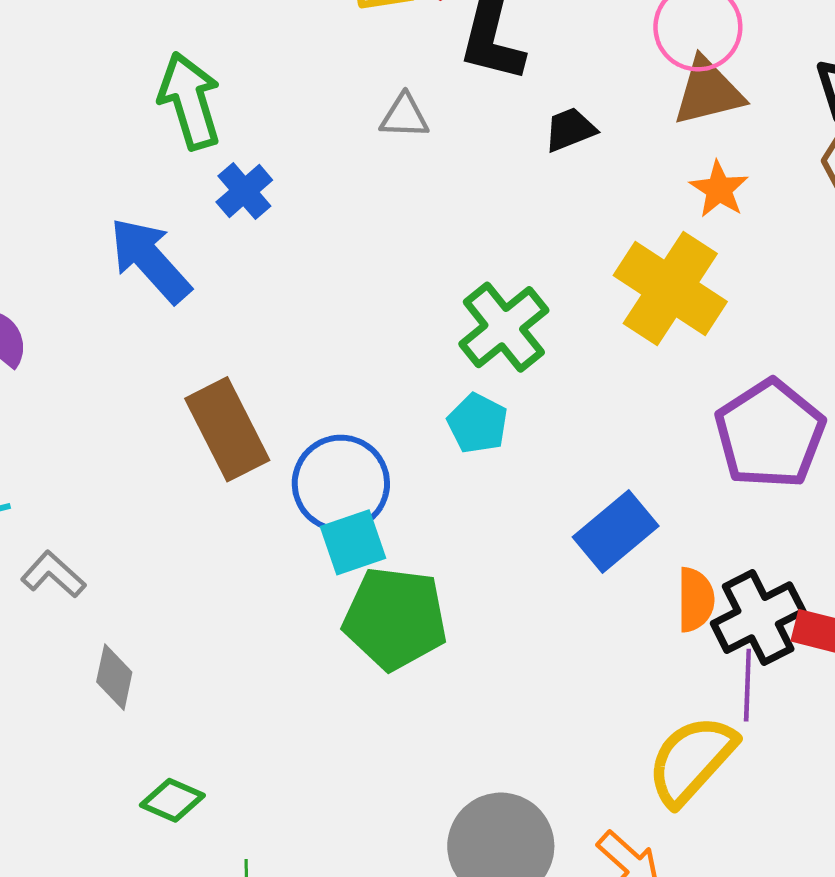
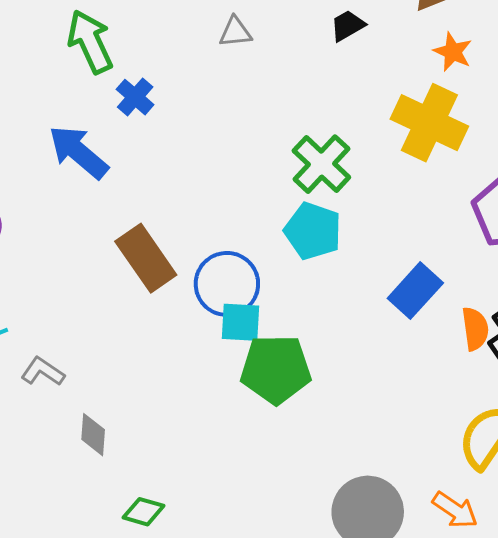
cyan pentagon: (478, 423) -> (313, 231), size x1.4
cyan square: (353, 542) -> (241, 322), turned 30

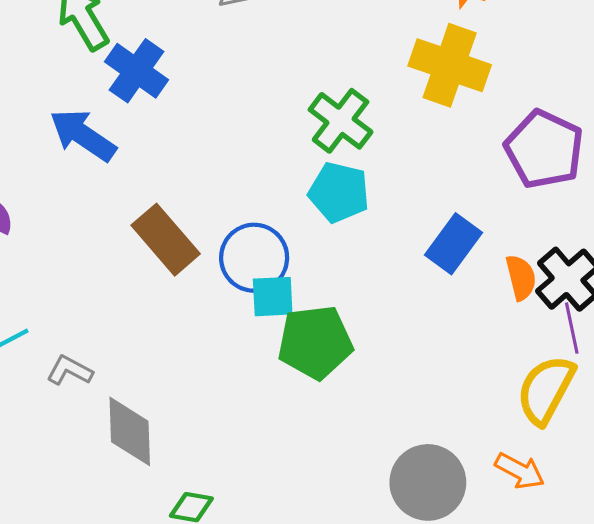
blue cross: (135, 97) -> (137, 71), size x1.5
gray diamond: (93, 435) -> (130, 431), size x1.6

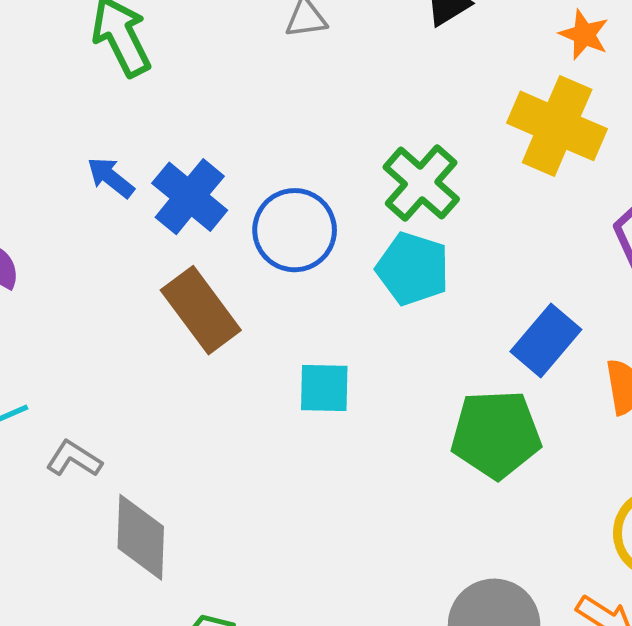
blue cross: (137, 71) -> (190, 197), moved
blue arrow: (83, 135) -> (111, 177), size x0.6
blue circle: (254, 258) -> (295, 230), moved
green pentagon: (315, 342) -> (496, 434), moved

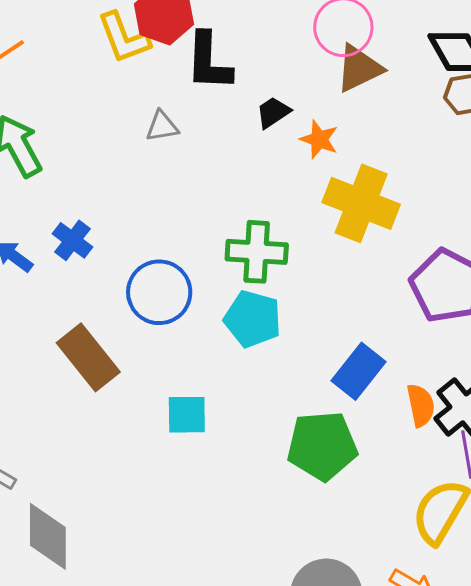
orange star: (584, 35) -> (319, 139), moved
green cross: (421, 183) -> (257, 252), turned -36
blue cross: (190, 197) -> (72, 240), moved, size x0.7

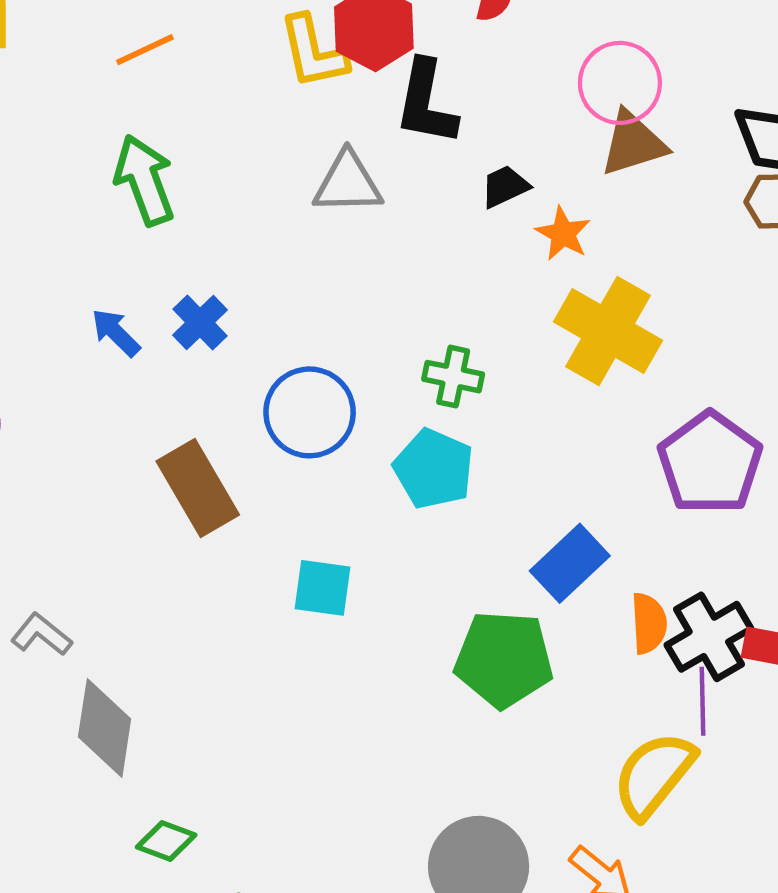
gray triangle: (162, 126) -> (348, 183), size x1.5
green cross: (257, 252) -> (453, 377), size x0.7

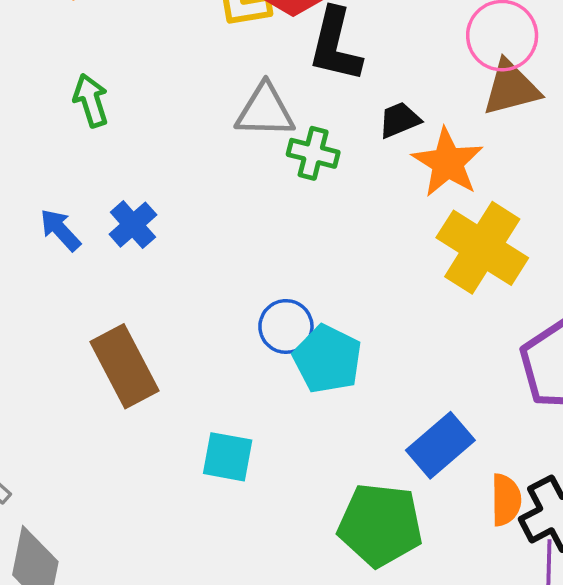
green arrow: (144, 180) -> (91, 100), size x0.7
orange star: (563, 234) -> (448, 163), size x1.5
green cross: (453, 377) -> (313, 153), moved
blue circle: (310, 412) -> (286, 326), moved, size x0.7

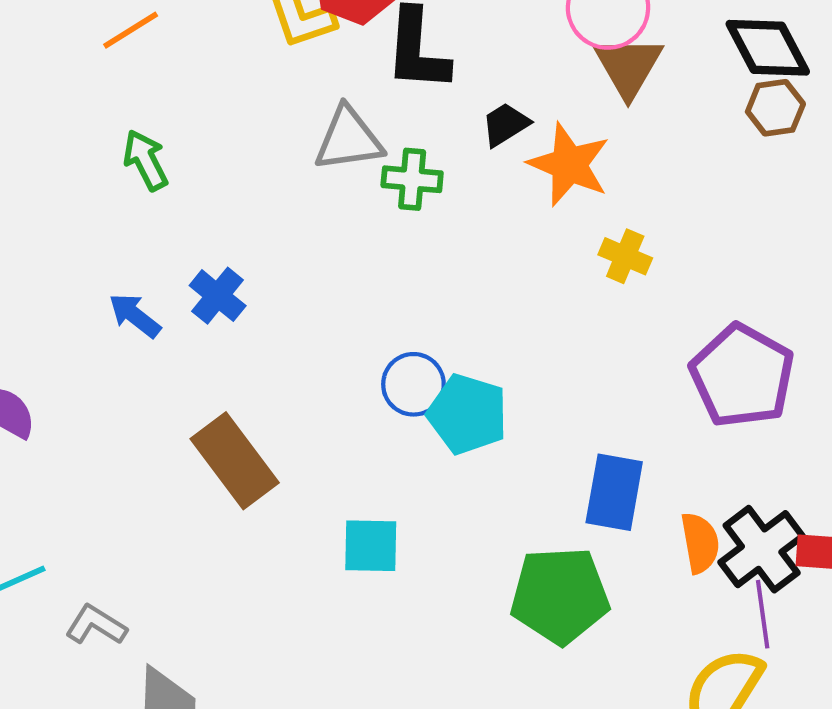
brown triangle: (511, 88) -> (628, 66), turned -36
yellow cross: (482, 248) -> (625, 256), size x0.5
blue rectangle: (440, 445) -> (614, 492), turned -30

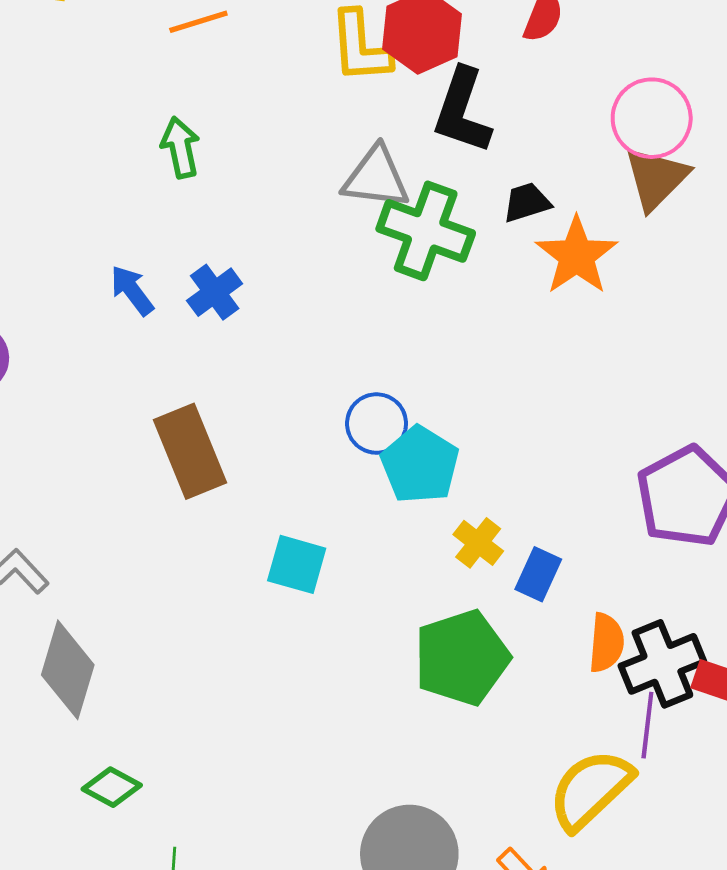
green cross: (412, 179) -> (426, 231), size x1.6
yellow cross: (625, 256) -> (478, 543), moved
blue rectangle: (614, 492) -> (538, 574), size x0.7
green pentagon: (560, 596) -> (462, 658), turned -30

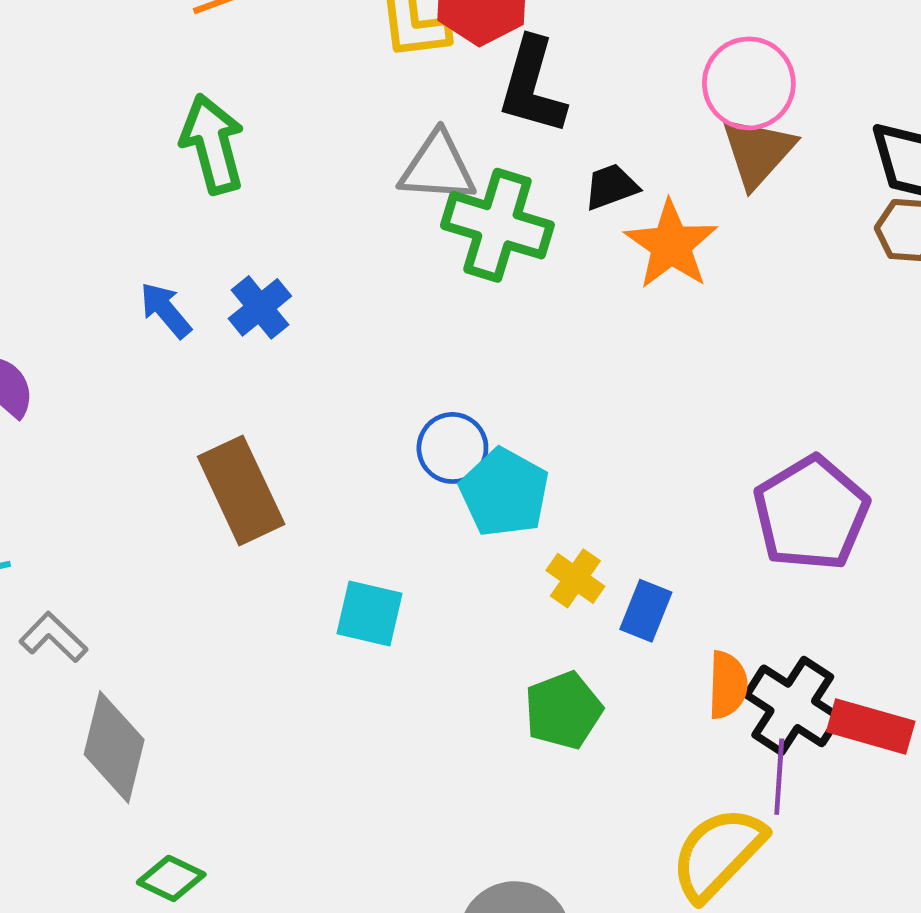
green arrow: (180, 147) -> (213, 144), size x1.4
green pentagon: (462, 658) -> (563, 710), size x0.7
black cross: (662, 664) -> (793, 706), turned -32

